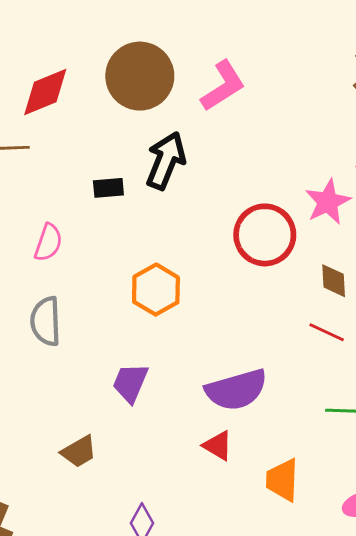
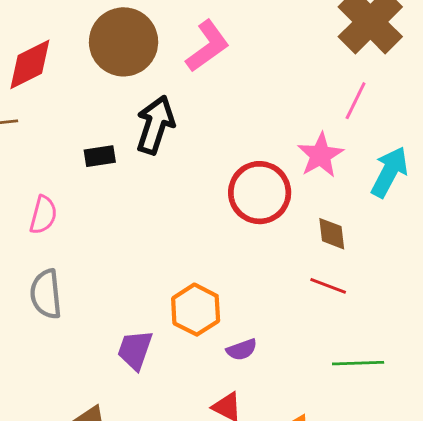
orange hexagon: (156, 290) -> (196, 310), moved
purple semicircle: (236, 390) -> (242, 350), size x0.5

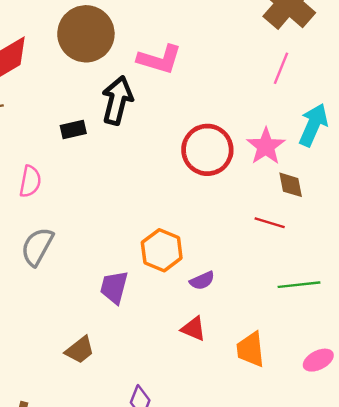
pink L-shape: (207, 46) -> (159, 59), moved, turned 57
pink star: (320, 155) -> (266, 146), moved
brown diamond: (332, 234) -> (291, 185), moved
gray semicircle: (46, 294) -> (37, 247), turned 39

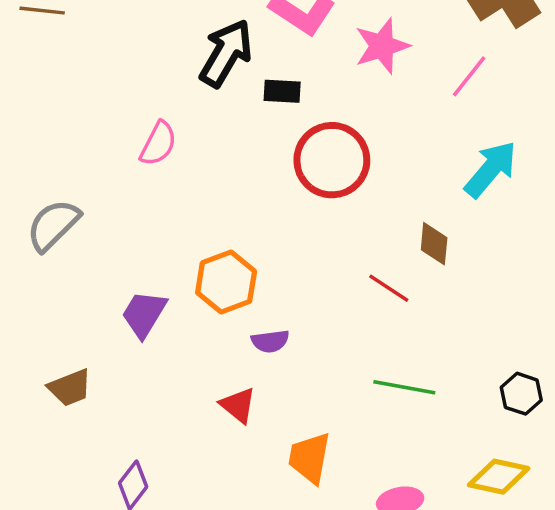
black rectangle: (73, 129) -> (282, 91), moved
pink star: (266, 146) -> (382, 46), moved
pink semicircle: (30, 181) -> (158, 144), moved

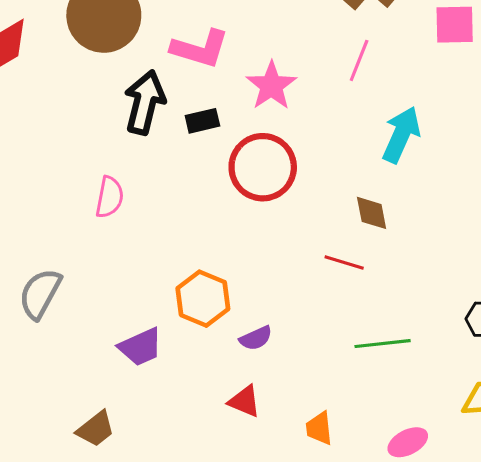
pink star: (382, 46) -> (271, 86), moved
purple trapezoid: (144, 314) -> (141, 347), turned -129
orange trapezoid: (310, 458) -> (319, 428), size x0.7

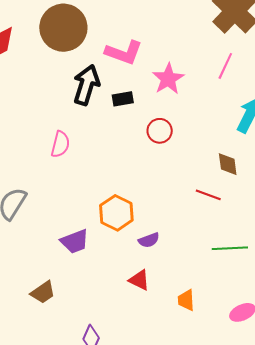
red circle: (263, 167) -> (160, 131), size x0.6

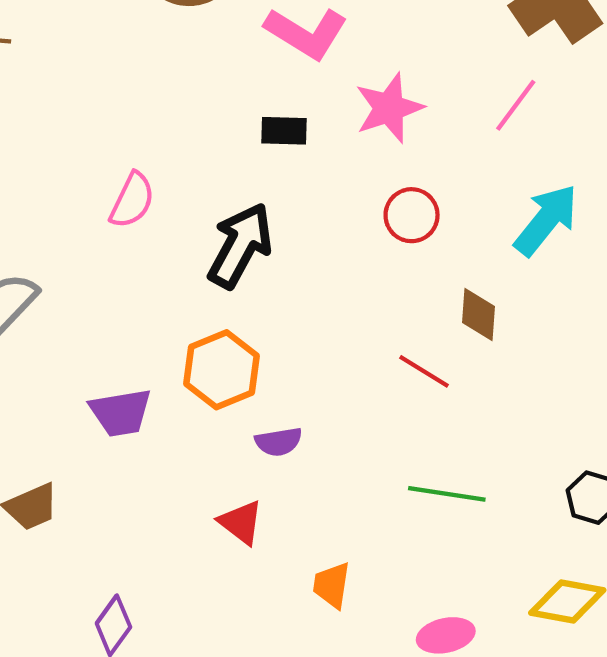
black arrow: (86, 85) -> (240, 245), moved
red circle: (160, 131) -> (412, 215), moved

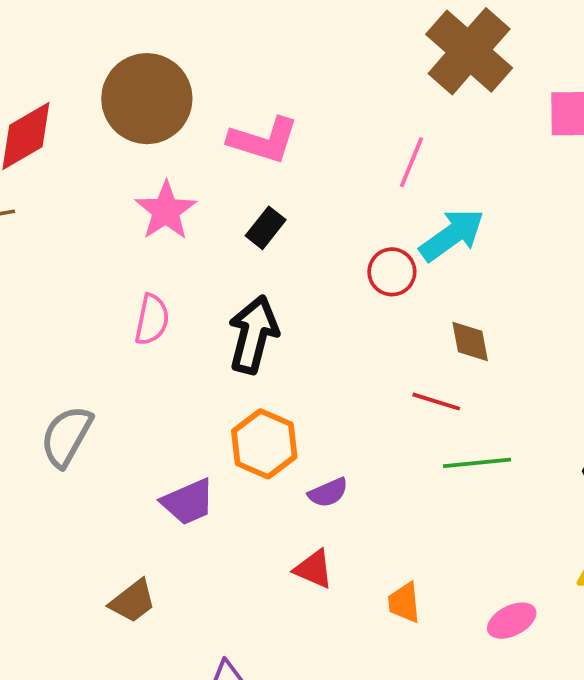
pink line: (516, 105) -> (411, 162), moved
pink star: (389, 108) -> (166, 211), moved
black rectangle: (284, 131) -> (266, 228), turned -39
cyan arrow: (546, 220) -> (452, 235), moved, turned 30
green line: (447, 494) -> (477, 463), moved

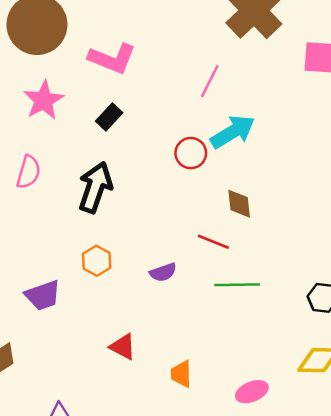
orange hexagon: (264, 444) -> (97, 261), size x0.7
purple semicircle: (328, 493) -> (163, 272), moved

